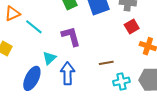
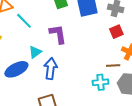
brown line: (106, 63) -> (113, 65), moved
blue ellipse: (32, 78) -> (16, 69), turned 30

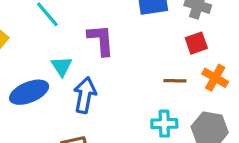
cyan triangle: (35, 52) -> (62, 66), turned -32
brown line: (113, 65) -> (175, 81), moved

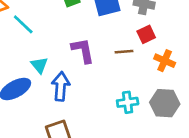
purple L-shape: (101, 40) -> (83, 50), moved
brown line: (175, 81) -> (124, 52), moved

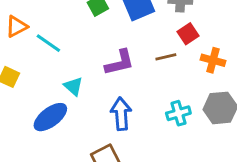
purple L-shape: (83, 50) -> (120, 63), turned 96
blue arrow: (61, 86) -> (121, 114), moved

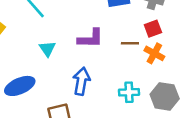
orange cross: (213, 60) -> (154, 53), moved
blue ellipse: (50, 117) -> (20, 86), moved

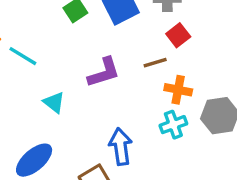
orange cross: (154, 53) -> (178, 90), moved
blue arrow: (81, 81) -> (121, 147), moved

